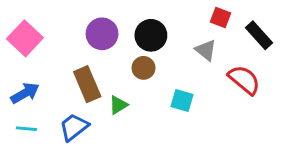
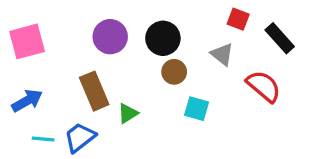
pink square: (25, 38) -> (27, 41), turned 32
brown circle: (143, 68) -> (174, 72), moved
cyan line: (26, 129) -> (43, 139), moved

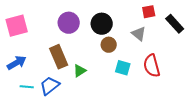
red square: (238, 19) -> (149, 12), turned -32
red semicircle: (264, 86) -> (152, 66), moved, turned -145

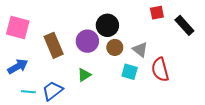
purple circle: (69, 23) -> (87, 41), moved
pink square: (17, 26) -> (18, 27), turned 30
gray triangle: (139, 34) -> (140, 50), moved
brown rectangle: (59, 57) -> (54, 45), moved

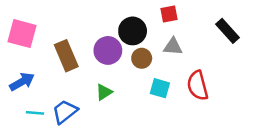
red square: (157, 13) -> (169, 14), moved
gray triangle: (140, 50) -> (173, 47), moved, turned -35

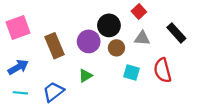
red square: (169, 14) -> (139, 12), turned -32
black rectangle: (228, 31) -> (176, 33), moved
pink square: (22, 34) -> (18, 28), turned -35
cyan line: (35, 113) -> (20, 93), moved

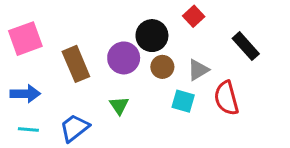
gray triangle: (142, 38) -> (198, 70), moved, turned -35
blue arrow: (18, 67) -> (25, 94), turned 30
green triangle: (85, 76) -> (119, 106), turned -32

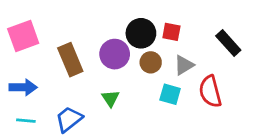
red square: (194, 16) -> (171, 32), moved, turned -36

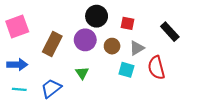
black circle: (141, 33) -> (97, 16), moved
brown rectangle: (70, 60) -> (52, 44), turned 50

